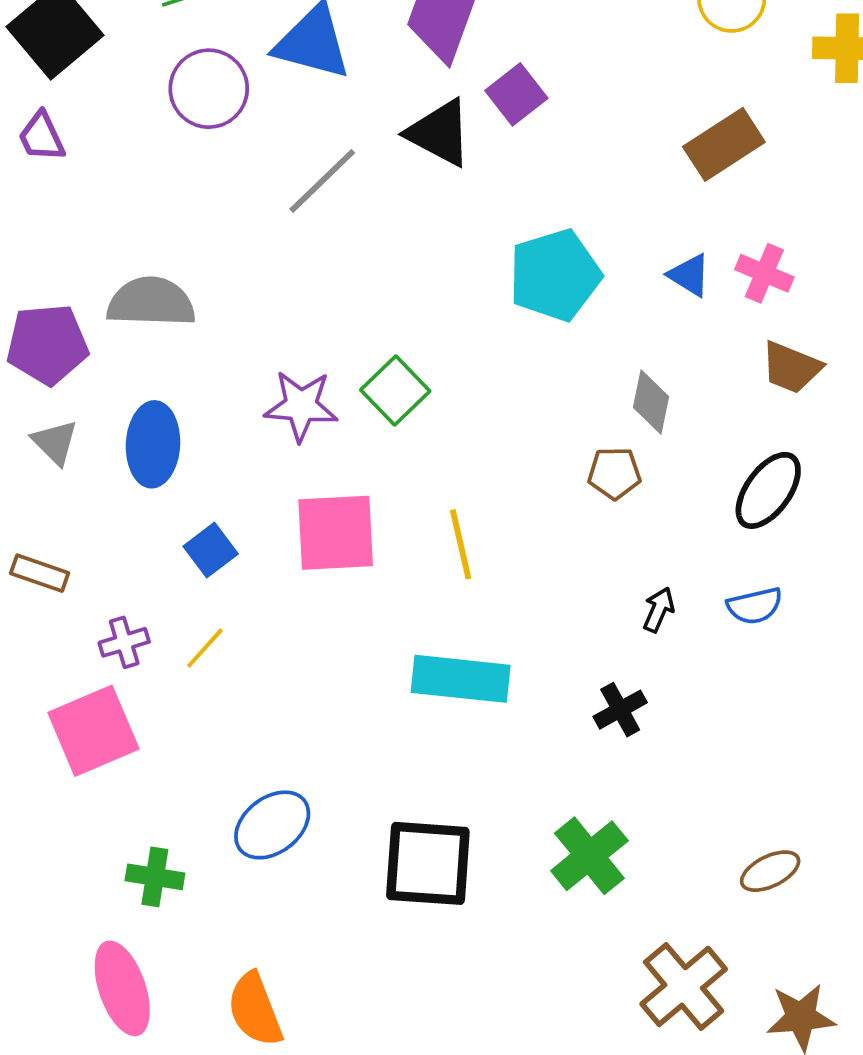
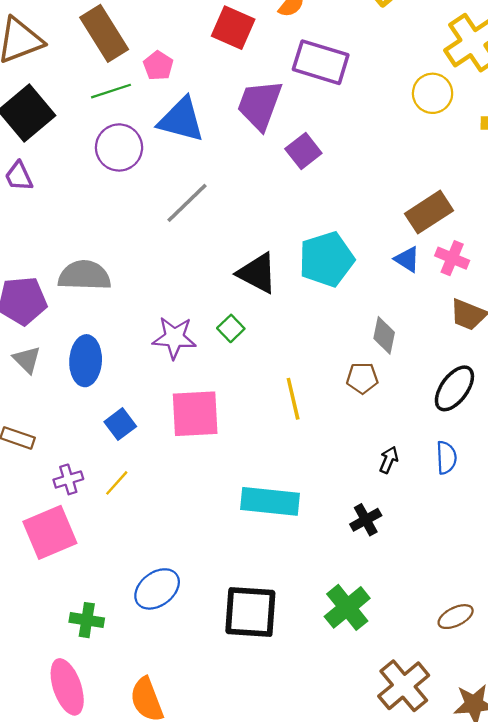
black triangle: (439, 133) -> (257, 273), moved
brown rectangle: (724, 144) -> (429, 212), moved
green square: (395, 390) -> (231, 328), size x0.7
yellow line: (461, 544) -> (293, 399), moved
blue semicircle: (755, 606) -> (446, 458), turned -80

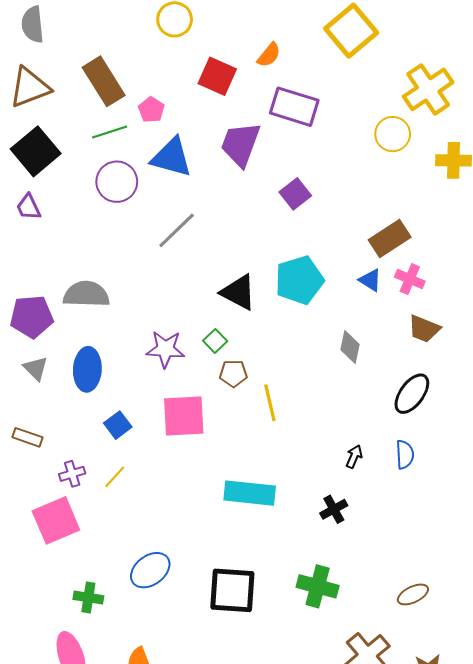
purple square: (303, 151) -> (295, 194), moved
brown pentagon: (362, 378) -> (233, 373), moved
green cross: (347, 607) -> (318, 586), turned -36

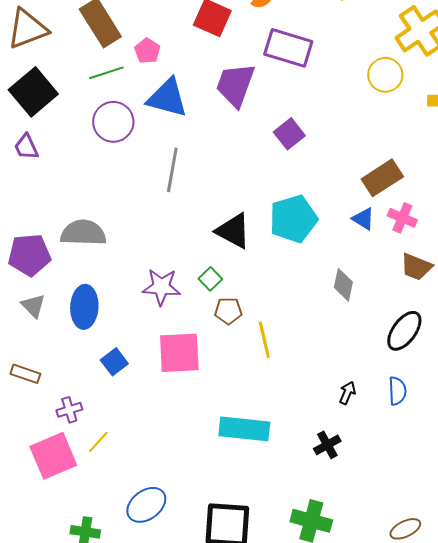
gray line: (177, 230) -> (172, 170), turned -36
yellow line: (115, 477) -> (98, 442), moved

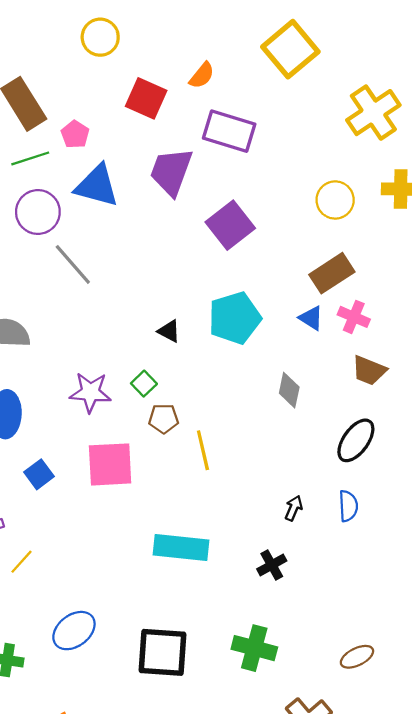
yellow circle: (385, 75) -> (335, 200), moved
purple square: (289, 134) -> (230, 225), size x1.4
gray line: (172, 170) -> (73, 264), moved, turned -51
black triangle: (233, 231) -> (169, 331), size x0.6

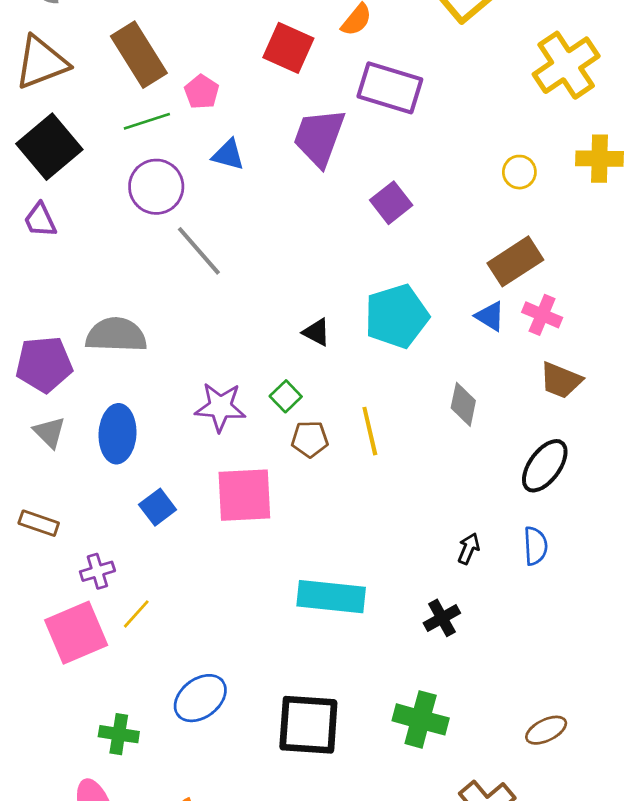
blue triangle: (97, 186) -> (228, 155), size x0.6
yellow circle: (335, 200) -> (519, 172), size x0.7
purple square: (230, 225) -> (391, 203), size x0.7
yellow line: (203, 450) -> (370, 431), moved

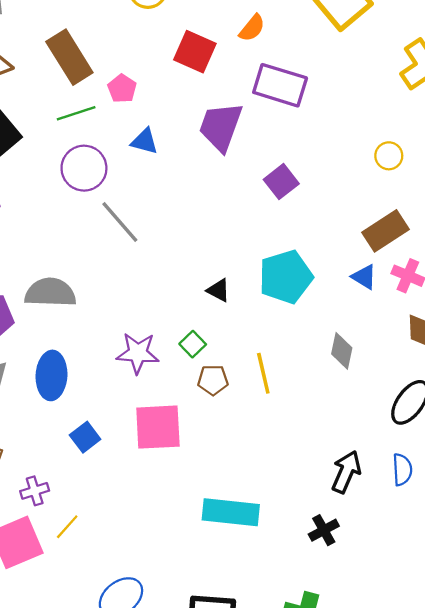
black arrow: (469, 549) -> (346, 472), size x1.6

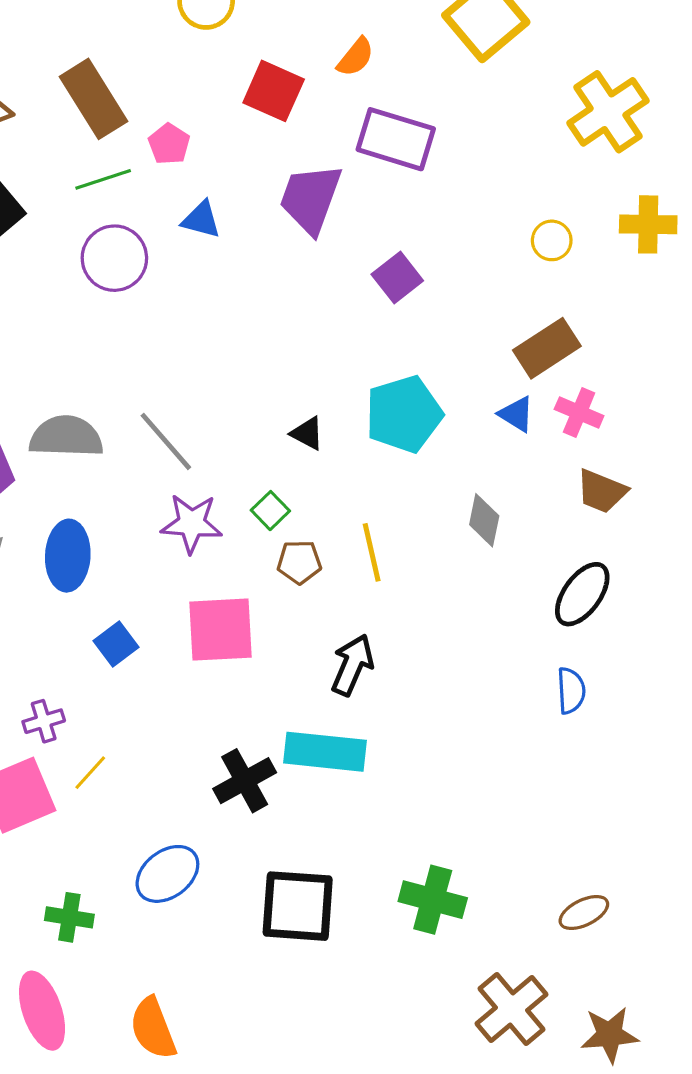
gray line: (120, 222) -> (166, 441), moved
black arrow: (346, 472) -> (352, 665), moved
black cross: (324, 530) -> (245, 781), moved, size x1.4

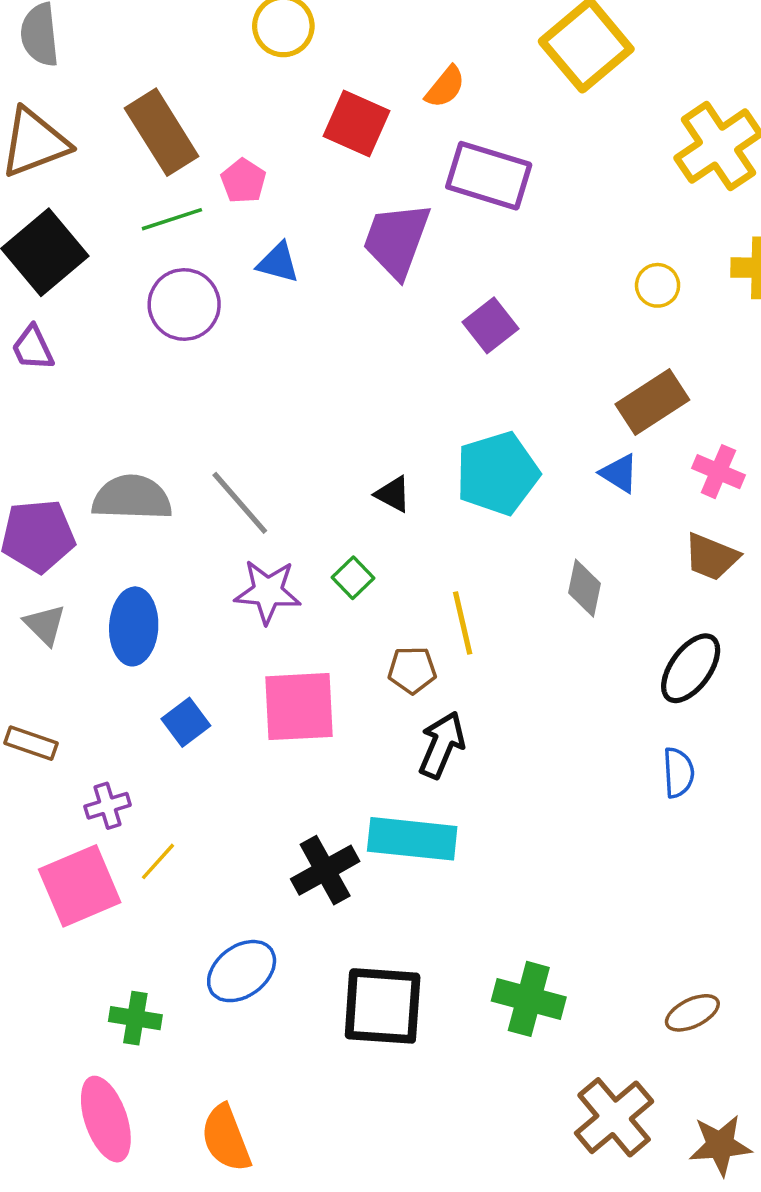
pink cross: (579, 412) -> (718, 472), moved
brown pentagon: (299, 562) -> (412, 670), moved

